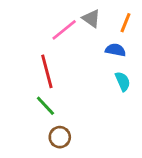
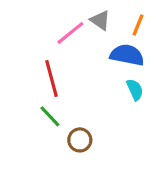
blue semicircle: (116, 50) -> (127, 55), size x1.5
brown circle: (60, 137) -> (80, 140), moved

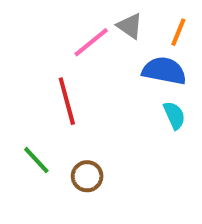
green line: (50, 116) -> (36, 160), moved
brown circle: (80, 140) -> (87, 176), moved

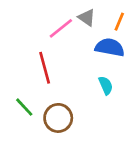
cyan semicircle: (174, 115) -> (106, 85), moved
brown circle: (87, 176) -> (58, 118), size x1.4

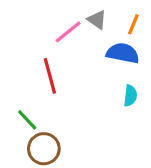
cyan semicircle: (106, 85) -> (130, 96), moved, turned 30
brown circle: (58, 118) -> (44, 149), moved

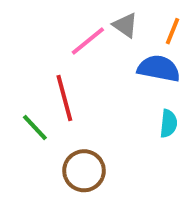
green line: (27, 120) -> (35, 127), moved
brown circle: (44, 149) -> (84, 171), moved

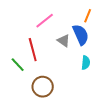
gray triangle: (125, 25) -> (64, 41), moved
blue semicircle: (159, 68) -> (81, 35), turned 55

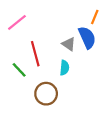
pink line: (45, 21) -> (17, 22), moved
cyan semicircle: (86, 63) -> (64, 68), moved

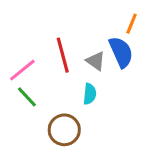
pink line: (17, 22) -> (22, 70), moved
red line: (35, 54) -> (63, 55), moved

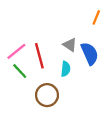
blue semicircle: (121, 52) -> (90, 54), moved
red line: (63, 55) -> (39, 56), moved

